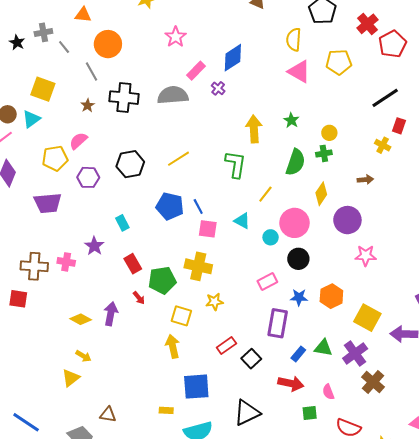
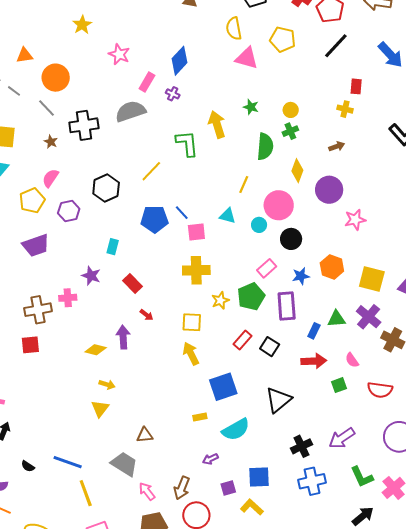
yellow pentagon: (339, 62) -> (283, 39), turned 30
black line: (385, 98) -> (336, 46), moved
green L-shape: (236, 164) -> (187, 143), moved
cyan rectangle: (122, 223) -> (113, 247), turned 56
green pentagon: (162, 280) -> (251, 297), moved

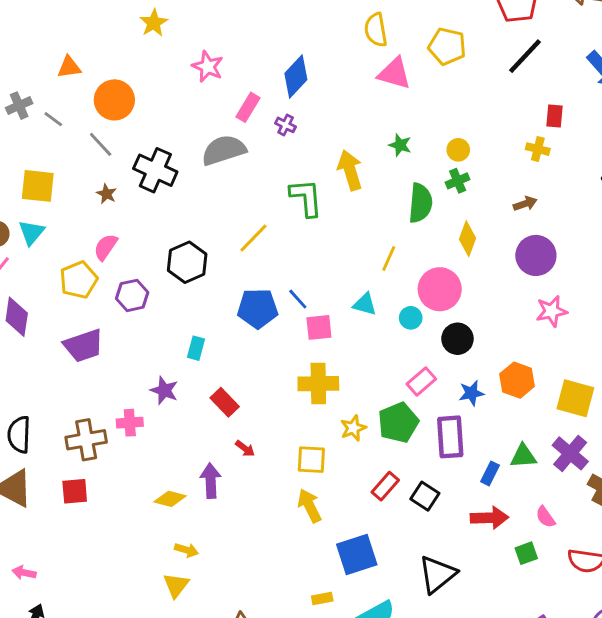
black cross: (84, 125) -> (155, 170), turned 32
purple circle: (329, 190) -> (536, 255), moved

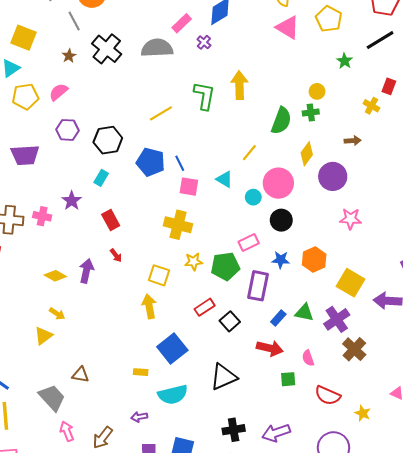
green star: (400, 145) -> (345, 61), moved
purple circle: (536, 255) -> (333, 176), moved
black hexagon: (187, 262) -> (108, 140), moved
yellow pentagon: (79, 280) -> (25, 97), moved
blue square: (357, 555) -> (172, 348), turned -36

